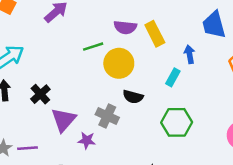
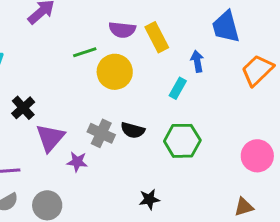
black semicircle: (133, 97) -> (133, 130), moved

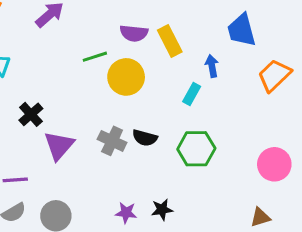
purple star: (77, 162) -> (126, 213), moved

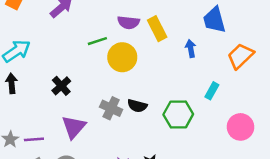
cyan rectangle: (192, 94) -> (212, 91), moved
black cross: (31, 114) -> (61, 86), moved
purple triangle: (59, 146) -> (74, 127), moved

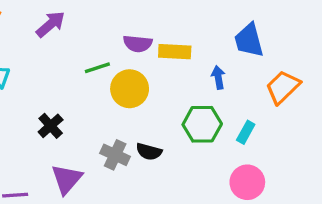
yellow rectangle: (157, 29) -> (175, 52), turned -60
green hexagon: (178, 114) -> (202, 124), moved
pink circle: (240, 127) -> (247, 182), moved

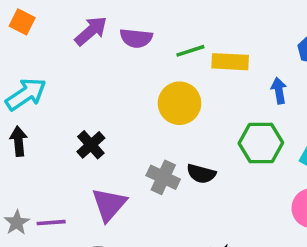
purple semicircle: (138, 44) -> (136, 38), moved
green line: (97, 68) -> (190, 51), moved

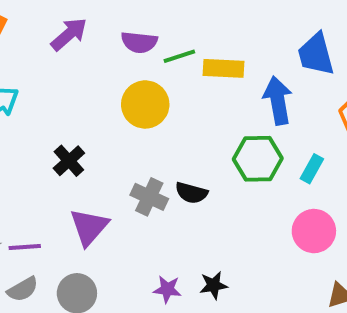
purple semicircle: (136, 38) -> (139, 42), moved
blue arrow: (279, 91) -> (278, 100), size x1.6
yellow circle: (179, 103) -> (145, 104), moved

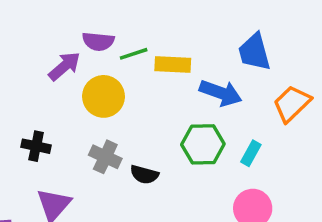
purple arrow: (69, 34) -> (64, 66), moved
blue arrow: (278, 100) -> (221, 93), turned 120
black cross: (69, 161) -> (36, 146), turned -36
gray cross: (149, 197) -> (105, 157), moved

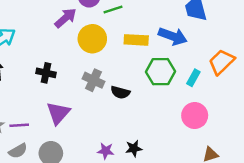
yellow rectangle: (173, 64) -> (136, 40), moved
orange trapezoid: (292, 104) -> (221, 62), moved

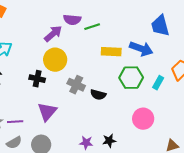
yellow circle: (92, 39) -> (55, 60), moved
pink circle: (195, 116) -> (143, 119), moved

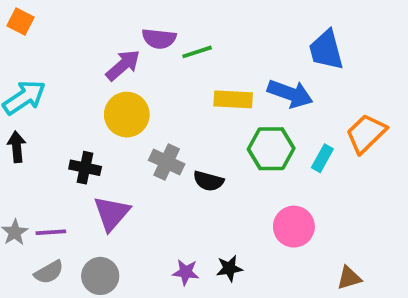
black cross: (37, 79) -> (85, 168), moved

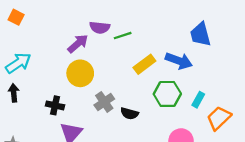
yellow rectangle: (233, 99) -> (144, 64), turned -40
orange trapezoid: (366, 134) -> (219, 118), moved
gray cross: (167, 162) -> (104, 102), turned 30

